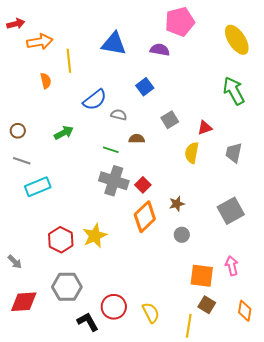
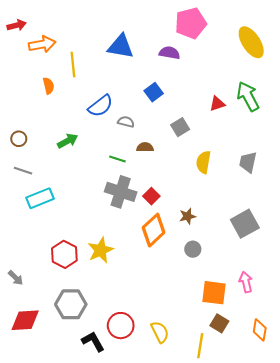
red triangle: (205, 128) -> (217, 104), moved

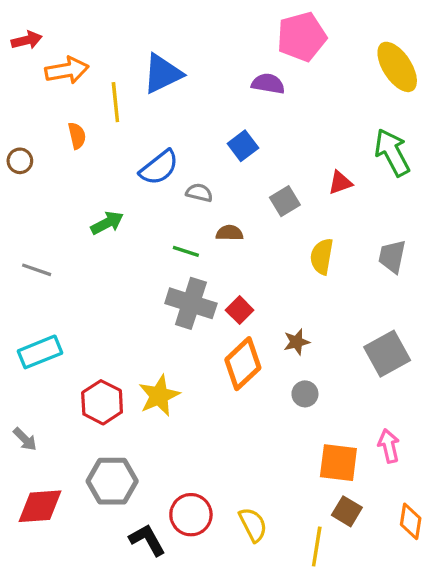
blue triangle: (121, 46) -> (162, 74), moved, turned -36
red triangle: (217, 104) -> (340, 183), moved
brown circle: (19, 139) -> (20, 161), moved
cyan rectangle: (40, 198) -> (40, 352), moved

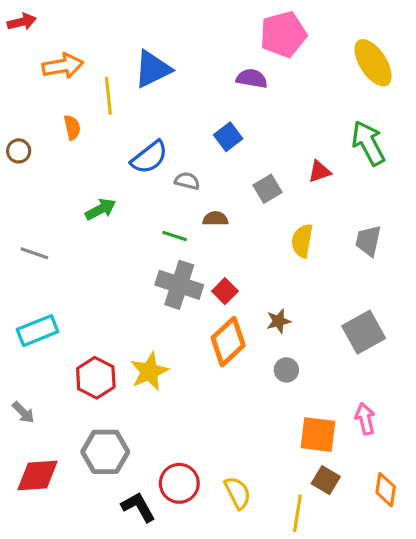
red arrow: (27, 40) -> (22, 22), moved

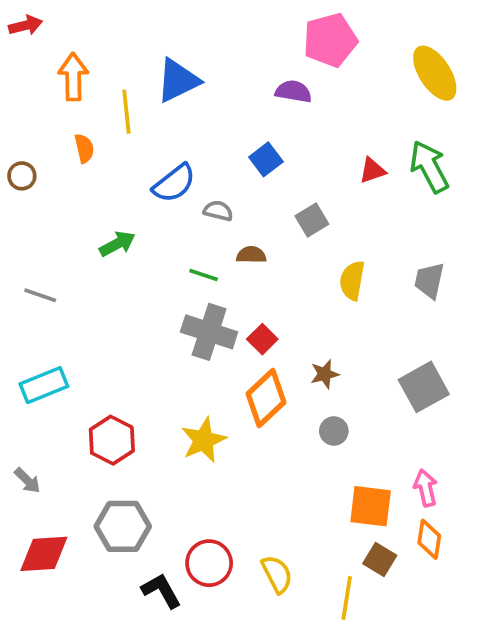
orange arrow: (63, 66) -> (73, 77), turned -81
red triangle: (319, 171) -> (372, 170), moved
yellow star: (149, 371) -> (204, 440), moved
orange diamond: (386, 490) -> (429, 539), moved

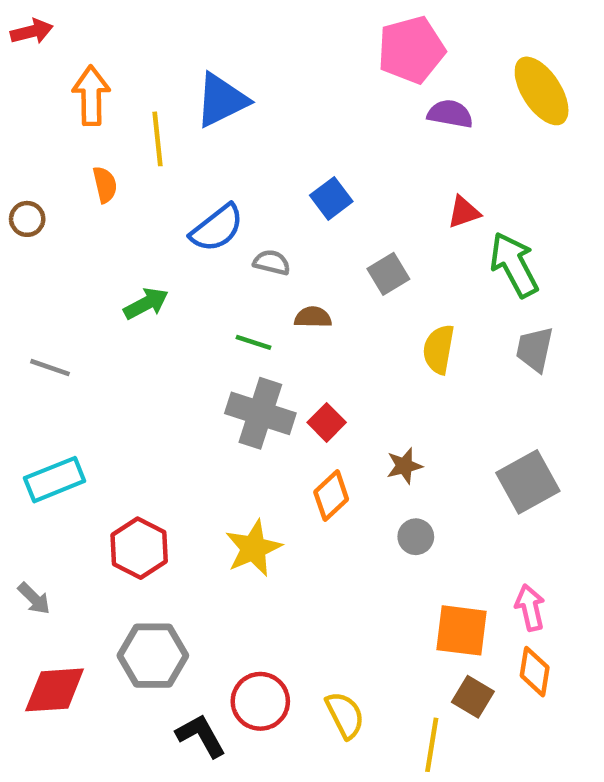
purple semicircle: (293, 91) -> (450, 114), moved
green arrow: (429, 167) -> (514, 265), moved
orange diamond: (266, 398) -> (331, 496), size x0.7

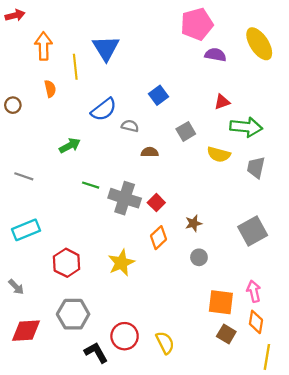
blue triangle: (221, 100) -> (106, 48), turned -36
green arrow: (514, 265) -> (246, 127), turned 124
green line: (253, 342) -> (91, 185), moved
yellow semicircle: (439, 349) -> (219, 154), moved, turned -85
yellow line: (432, 745) -> (267, 357), moved

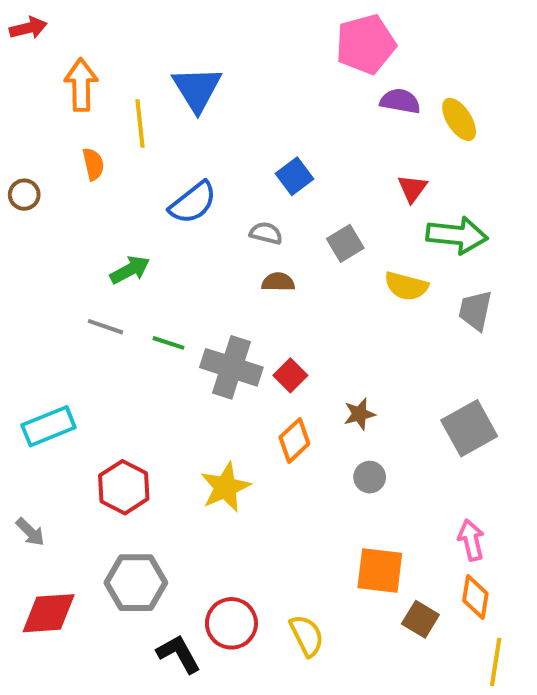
yellow ellipse: (259, 44) -> (459, 119), moved, size x0.7
red triangle: (222, 102) -> (412, 188), turned -35
gray semicircle: (130, 126) -> (266, 233), moved
gray line: (24, 176) -> (105, 327), moved
orange square: (221, 302) -> (380, 571), moved

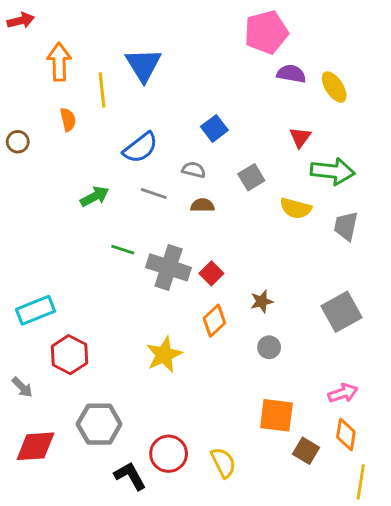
gray line: (105, 327) -> (154, 193), moved
red hexagon: (124, 487) -> (69, 355), moved
pink arrow: (471, 540) -> (343, 393), turned 84

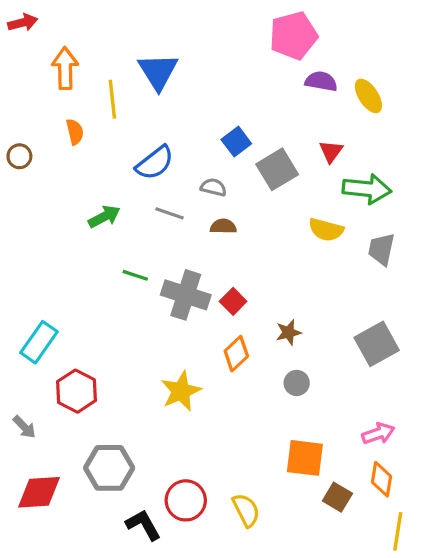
gray square: (251, 177) -> (277, 169), moved, size x1.4
cyan rectangle: (35, 310) -> (39, 342), turned -33

